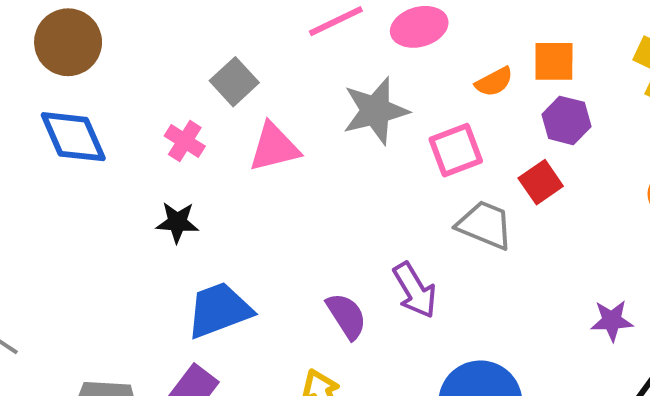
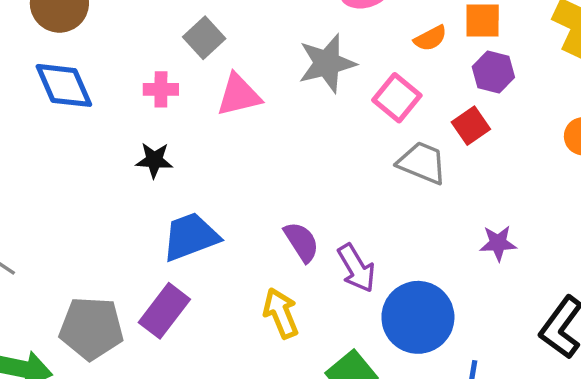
pink cross: (185, 141) -> (161, 89), turned -32
pink square: (456, 150) -> (397, 98), turned -30
purple arrow: (415, 290) -> (356, 268), moved
purple star: (612, 321) -> (498, 243), moved

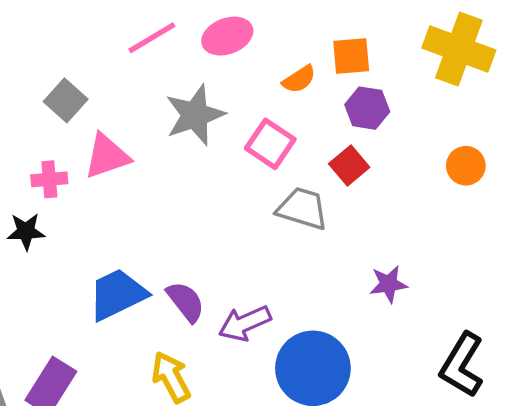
pink cross: (161, 89) -> (49, 179), moved
blue trapezoid: (191, 237) -> (117, 294), moved
purple arrow: (356, 268) -> (245, 323), turned 102

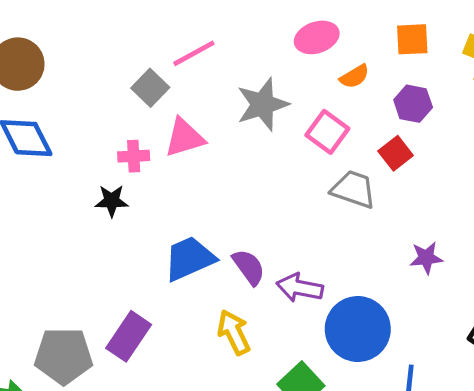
pink ellipse: (227, 36) -> (317, 37), moved
pink line: (152, 38) -> (194, 53), moved
orange square: (351, 56) -> (412, 39), moved
purple arrow: (245, 323) -> (300, 288), turned 33

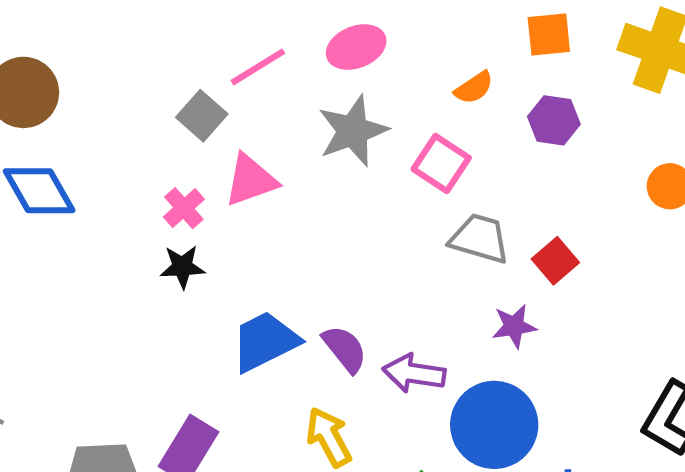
pink ellipse: (317, 37) -> (356, 47), moved
red square: (396, 153) -> (555, 261), moved
pink cross: (134, 156) -> (184, 208), turned -36
black star: (112, 201) -> (182, 267), moved
purple star: (426, 258) -> (514, 326), moved

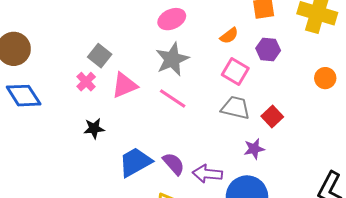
pink line: (258, 67) -> (173, 98), moved, turned 68
pink square: (441, 163) -> (235, 72), moved
pink cross: (184, 208) -> (86, 82), moved

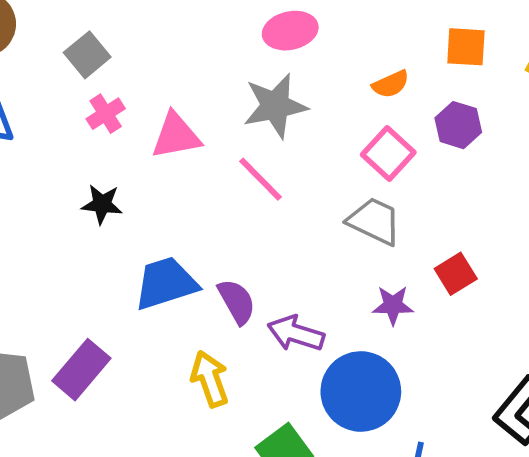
gray square: (100, 56) -> (87, 55), moved
red square: (272, 117) -> (456, 274), moved

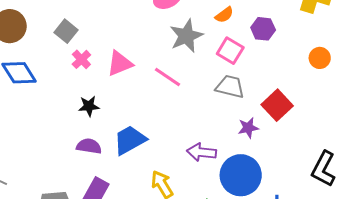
gray star: (275, 106) -> (186, 36), moved
red square: (456, 274) -> (277, 105), size x1.4
purple semicircle: (237, 301) -> (89, 146), moved, turned -40

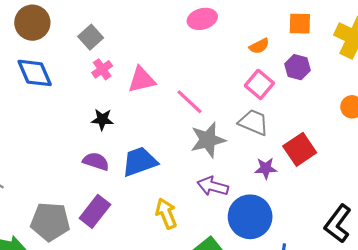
gray star: (186, 36) -> (208, 140), moved

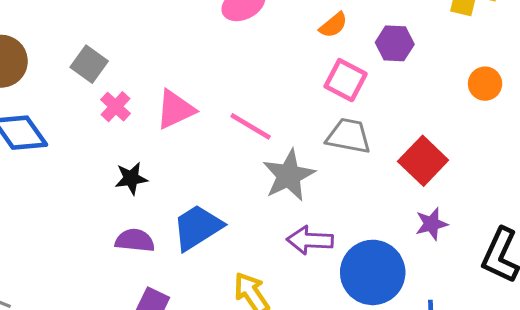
purple star: (266, 168) -> (432, 224), moved

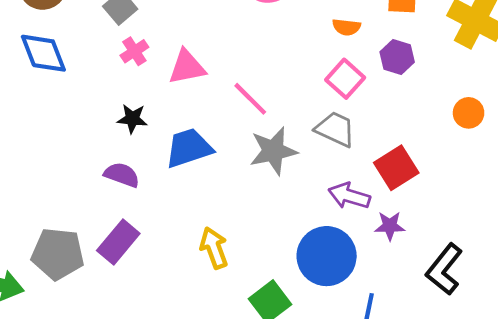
orange semicircle: (333, 25) -> (346, 27), turned 32
blue trapezoid: (197, 227) -> (189, 148), moved
purple arrow: (310, 240) -> (349, 196), moved

